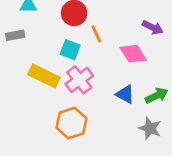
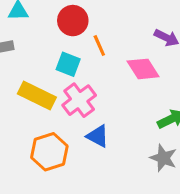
blue triangle: (125, 94) -> (98, 136), moved
orange hexagon: (71, 123) -> (49, 152), moved

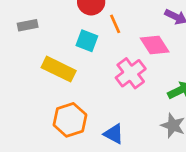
pink cross: (79, 100) -> (131, 73), moved
blue triangle: (98, 136) -> (114, 134), moved

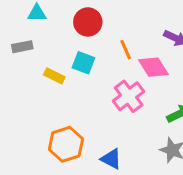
orange line: (115, 24) -> (126, 50), moved
yellow rectangle: (59, 69) -> (54, 76), moved, size x0.6

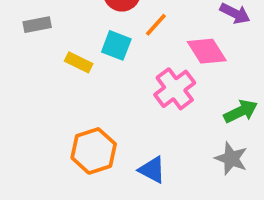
orange line: (126, 50) -> (156, 25), moved, turned 66

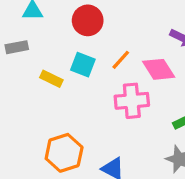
orange line: (156, 25) -> (121, 60), moved
pink cross: (175, 89) -> (132, 101), turned 32

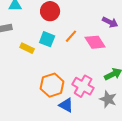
pink cross: (132, 101) -> (83, 86), moved, turned 35
orange hexagon: (64, 153) -> (52, 85), moved

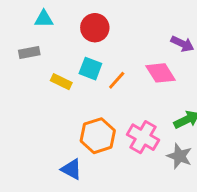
orange line: (71, 36) -> (117, 80), moved
blue triangle: (66, 105) -> (71, 169), moved

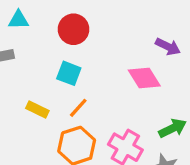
orange line: (117, 80) -> (78, 108), moved
yellow rectangle: (61, 82) -> (37, 109), moved

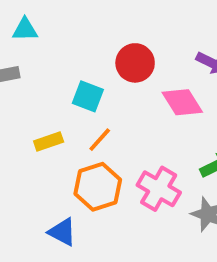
red circle: (74, 29) -> (135, 63), moved
yellow rectangle: (37, 109) -> (49, 142), turned -45

